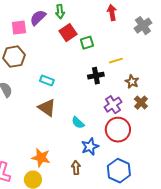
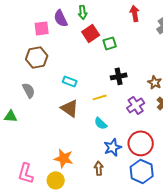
purple semicircle: (38, 18) -> (61, 18), turned -72
yellow line: (116, 61) -> (100, 97), moved
red circle: (118, 130) -> (141, 143), moved

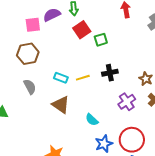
purple semicircle: (61, 18) -> (52, 15), turned 90
gray semicircle: (29, 90) -> (30, 87), moved
yellow line: (100, 97) -> (83, 78), moved

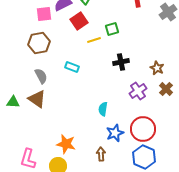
red square: (82, 30) -> (79, 21), moved
yellow line: (83, 78) -> (94, 40), moved
brown triangle: (61, 105) -> (37, 99), moved
cyan semicircle: (92, 120) -> (103, 109), turned 56

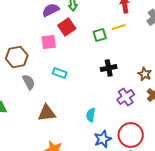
pink square: (44, 14) -> (49, 42), moved
yellow line: (94, 40) -> (119, 27), moved
brown hexagon: (39, 43) -> (17, 57), moved
brown triangle: (37, 99) -> (47, 113), moved, turned -42

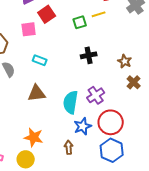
purple cross: (126, 97) -> (96, 95), moved
brown triangle: (47, 113) -> (37, 93), moved
cyan semicircle: (91, 115) -> (71, 102), size x1.6

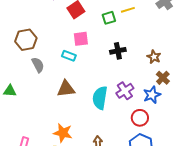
pink square: (29, 29) -> (81, 39), moved
red circle: (111, 122) -> (140, 118), size x0.7
blue star: (83, 126) -> (152, 95), moved

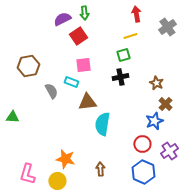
green square: (109, 18) -> (123, 55), moved
gray semicircle: (38, 65) -> (51, 91), moved
brown triangle: (66, 89) -> (87, 102), moved
purple cross: (125, 91) -> (169, 151), moved

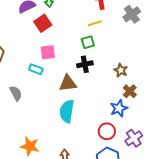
gray semicircle: (51, 91) -> (16, 93), moved
brown triangle: (87, 102) -> (68, 83), moved

